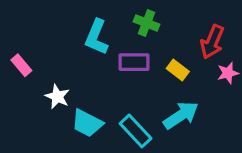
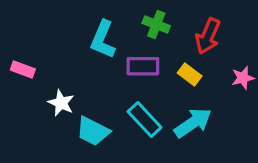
red arrow: (212, 42) -> (208, 36), moved
pink rectangle: (21, 65) -> (23, 70), turned -30
cyan rectangle: (136, 131) -> (145, 120), moved

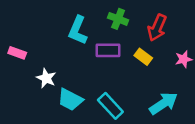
cyan rectangle: (145, 120) -> (110, 106), moved
cyan arrow: (193, 123) -> (163, 103), moved

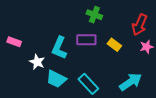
red arrow: (157, 28) -> (140, 25), moved
cyan L-shape: (78, 30) -> (59, 48), moved

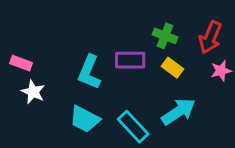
green cross: (94, 15) -> (165, 36), moved
white star: (37, 62) -> (33, 92), moved
cyan arrow: (131, 82) -> (179, 112), moved

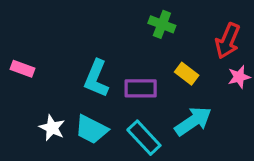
green cross: (165, 36) -> (162, 24), moved
purple rectangle: (130, 60) -> (141, 88), moved
white star: (33, 92) -> (52, 128), moved

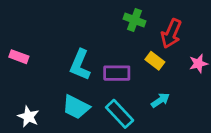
red arrow: (228, 41) -> (171, 34), moved
cyan arrow: (193, 121) -> (160, 100), size x0.6
white star: (52, 128) -> (28, 117), moved

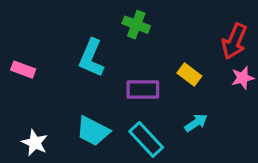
green cross: (134, 20) -> (136, 25), moved
red arrow: (171, 34) -> (234, 41), moved
cyan L-shape: (80, 65) -> (91, 58), moved

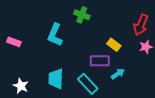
purple rectangle: (143, 89) -> (100, 61), moved
cyan trapezoid: (93, 131) -> (56, 79), turned 65

